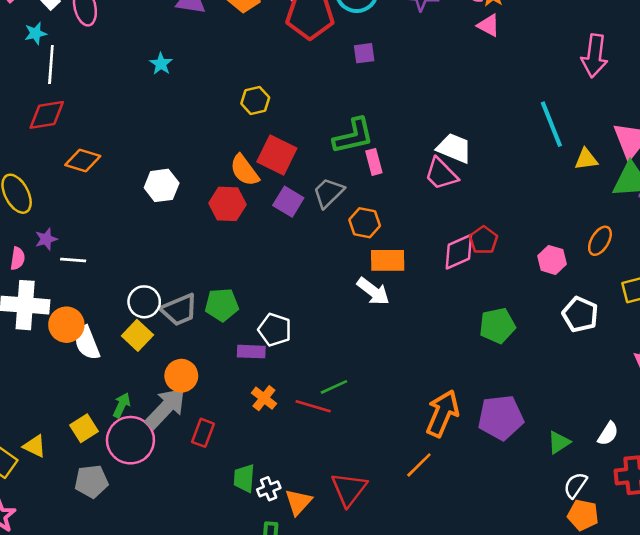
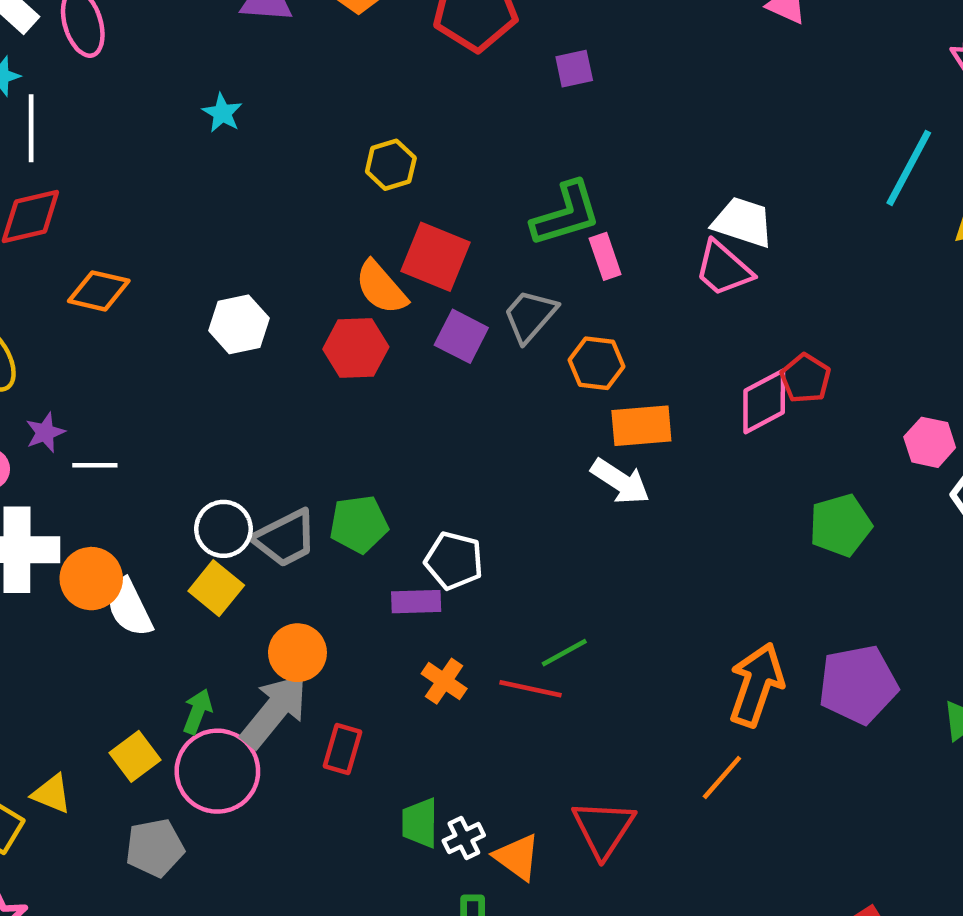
cyan line: (551, 124) -> (909, 168), turned 54
pink hexagon: (552, 260) -> (930, 442), moved
orange triangle: (298, 502) -> (517, 857), turned -32

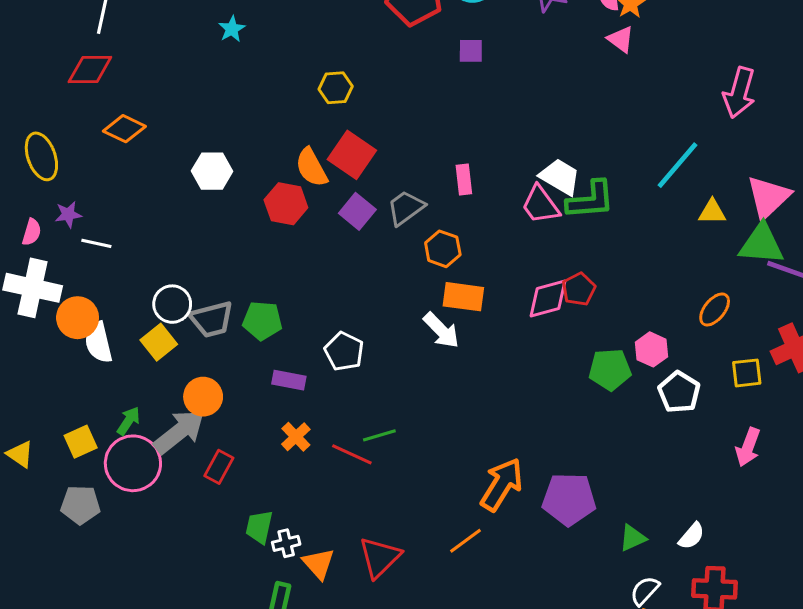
green L-shape: (566, 214) -> (591, 200), moved
green pentagon: (840, 525) -> (610, 369), moved
white pentagon: (454, 561) -> (344, 351), moved

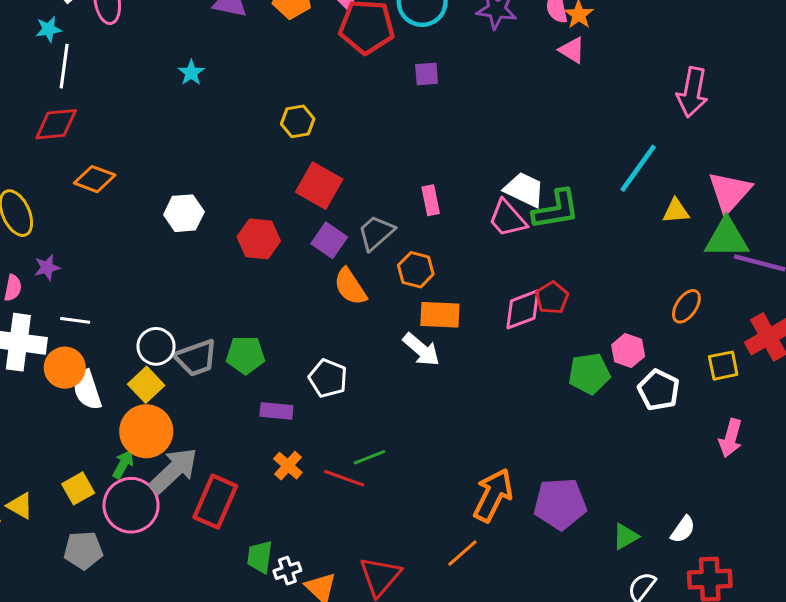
orange semicircle: (311, 167) -> (350, 287), moved
white line: (96, 243) -> (75, 320), moved
orange circle: (203, 397) -> (146, 431), moved, size x1.4
red rectangle: (219, 467) -> (215, 502), size x1.6

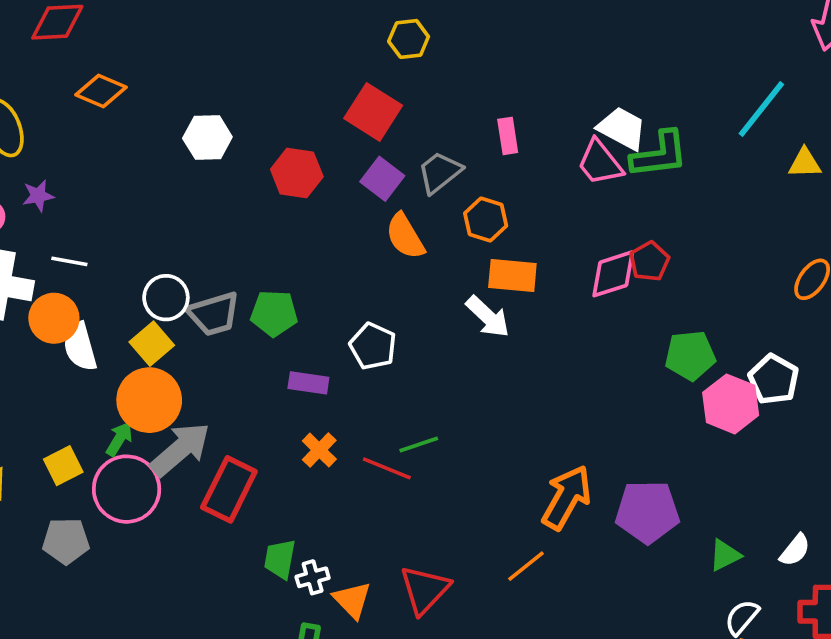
yellow hexagon: (298, 121) -> (409, 39), moved
pink hexagon: (628, 351) -> (731, 404), moved, size x1.4

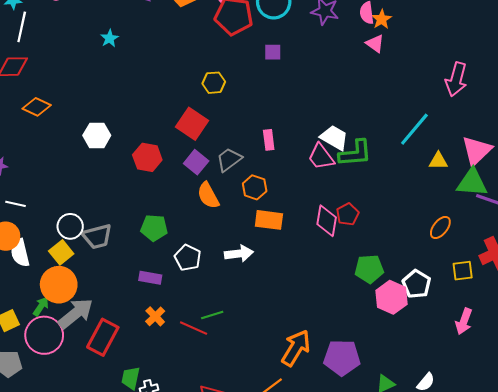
pink diamond: (613, 274) -> (327, 221), turned -64
green pentagon: (274, 313) -> (154, 228), moved
white arrow: (488, 317) -> (239, 254), moved, turned -52

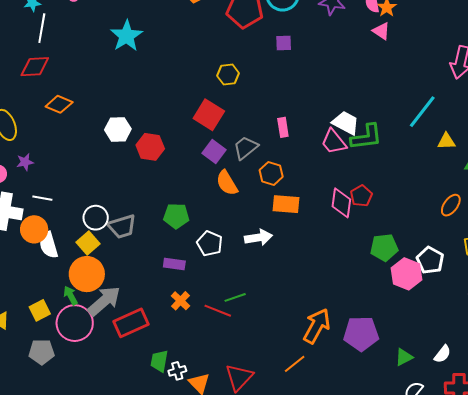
cyan star: (110, 38) -> (126, 36), size x1.8
red hexagon: (147, 157) -> (150, 147), moved
green arrow: (41, 306) -> (71, 295), turned -60
red rectangle: (103, 337) -> (131, 323), turned 40

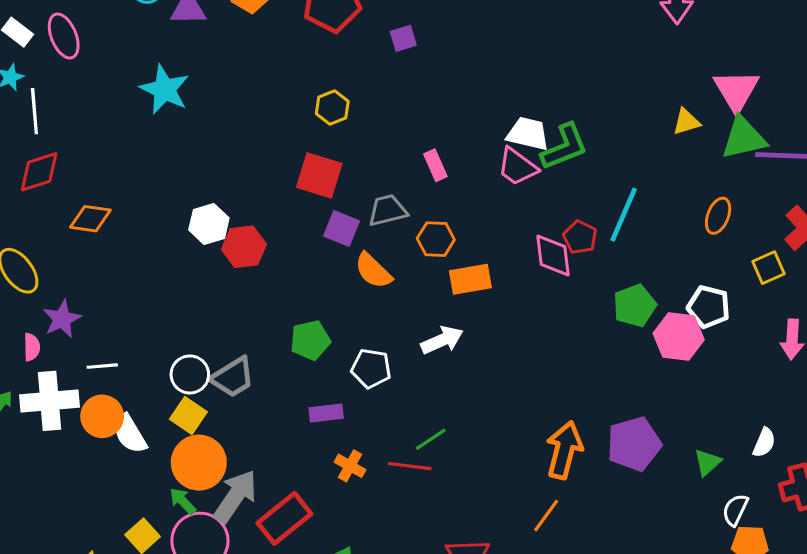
cyan line: (422, 112) -> (624, 215), moved
white hexagon: (118, 129) -> (209, 224), moved
gray trapezoid: (246, 148) -> (387, 210), turned 40
purple star: (25, 162) -> (62, 319), size x1.4

